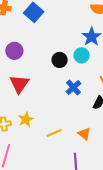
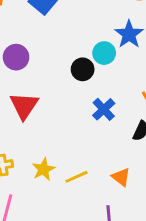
cyan circle: (82, 55) -> (104, 53), moved
yellow star: (26, 119) -> (43, 169), moved

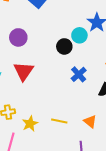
yellow star: (43, 169) -> (30, 124), moved
yellow line: (77, 177) -> (59, 121), turned 35

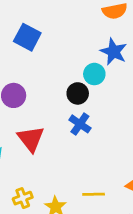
blue cross: (79, 74) -> (80, 124), moved

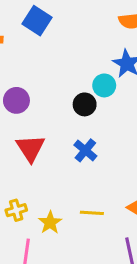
blue square: (27, 37) -> (37, 21), moved
blue cross: (80, 124) -> (85, 150), moved

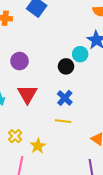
yellow cross: (16, 210) -> (15, 136), turned -32
yellow line: (92, 213) -> (63, 121), moved

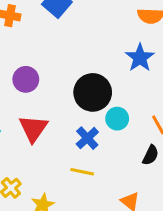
cyan circle: (80, 54) -> (117, 119), moved
black circle: (66, 66) -> (93, 92), size x1.6

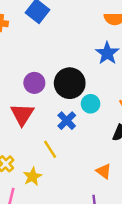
purple circle: (26, 79) -> (34, 83), moved
yellow line: (82, 172) -> (50, 149), moved, turned 48

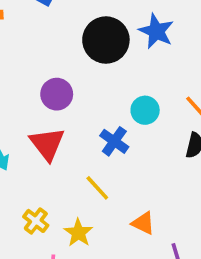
black circle: (70, 83) -> (106, 40), moved
orange triangle: (104, 171) -> (143, 223), moved

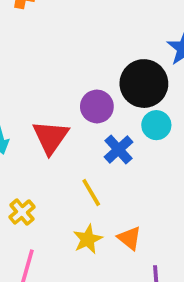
black circle: (106, 40) -> (144, 84), moved
purple circle: (57, 94) -> (97, 106), moved
yellow star: (78, 233) -> (88, 239), moved

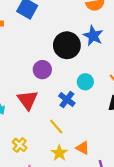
black circle: (144, 84) -> (67, 45), moved
purple circle: (97, 106) -> (42, 70), moved

